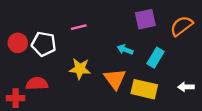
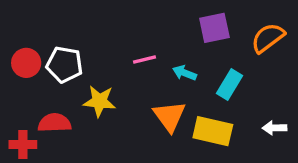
pink line: (79, 27) -> (144, 60), moved
yellow star: (80, 69) -> (99, 101), moved

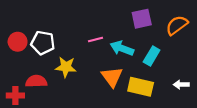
cyan arrow: (184, 73) -> (122, 48), size x1.5

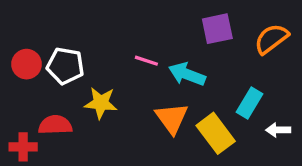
pink line: (96, 40) -> (146, 61), turned 32
cyan rectangle: (152, 56) -> (249, 103), moved
yellow rectangle: (141, 87) -> (216, 133), turned 40

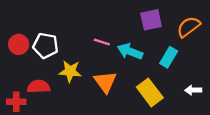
cyan rectangle: (249, 103) -> (169, 57), moved
orange triangle: (172, 118) -> (105, 82), moved

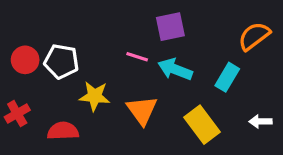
purple square: (151, 20) -> (170, 27), moved
red semicircle: (39, 87) -> (63, 131), moved
red cross: (16, 102) -> (17, 114), moved, turned -30

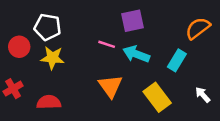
white pentagon: (61, 61) -> (48, 27), moved
yellow star: (95, 96) -> (52, 58), moved
white arrow: (260, 121) -> (203, 95), turned 49

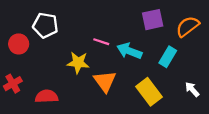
purple square: (133, 21) -> (153, 20), moved
yellow star: (52, 58) -> (78, 63), moved

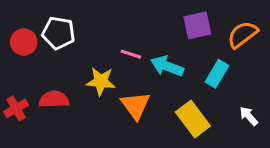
red circle: (19, 44) -> (24, 42), moved
red semicircle: (47, 96) -> (54, 99), moved

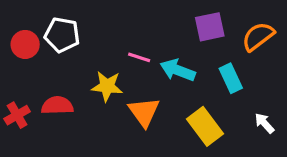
cyan rectangle: (217, 74) -> (231, 78), turned -56

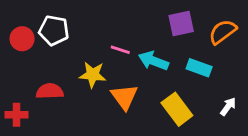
cyan rectangle: (231, 78) -> (199, 68), turned -45
red cross: (17, 115) -> (17, 115), moved, turned 30
white arrow: (264, 123) -> (228, 106), turned 78

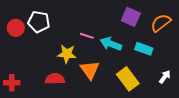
purple square: (181, 23) -> (131, 17), turned 36
red semicircle: (50, 91) -> (55, 79), moved

